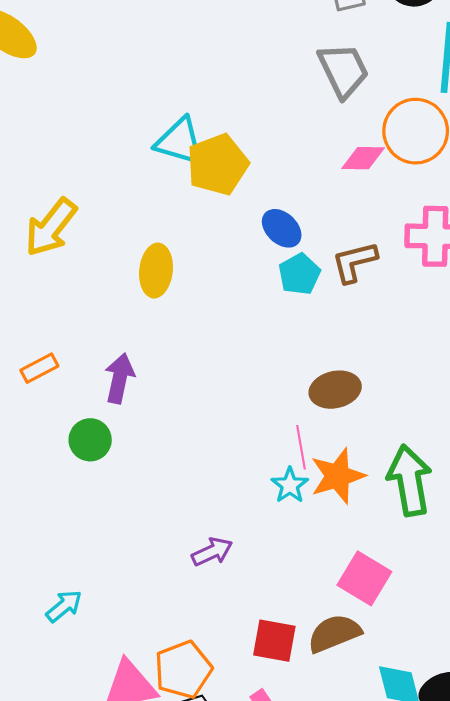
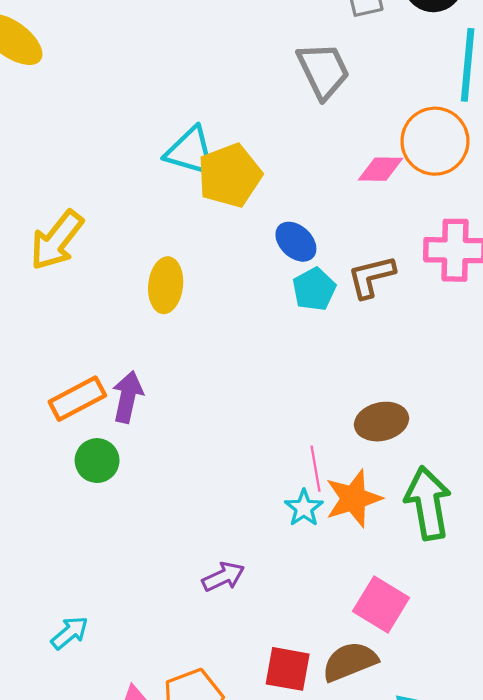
gray trapezoid: (343, 70) -> (323, 71), moved
orange rectangle: (39, 368) -> (77, 399), moved, size x1.4
brown ellipse: (335, 390) -> (381, 422), moved

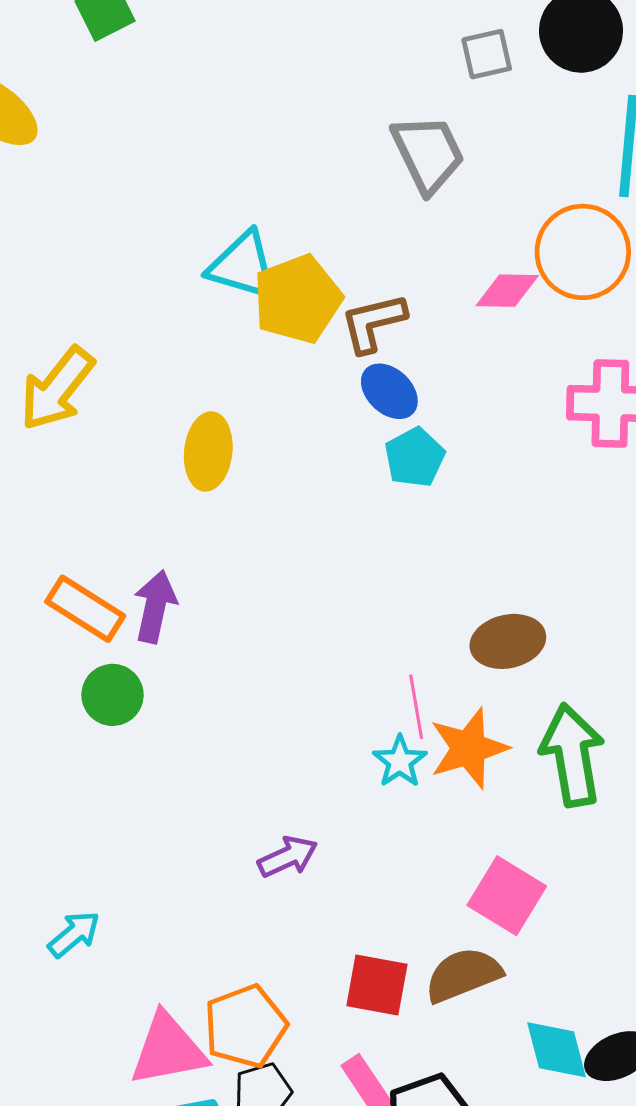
brown L-shape: (371, 277) -> (373, 323), moved
orange rectangle: (77, 399) -> (85, 609), turned 60

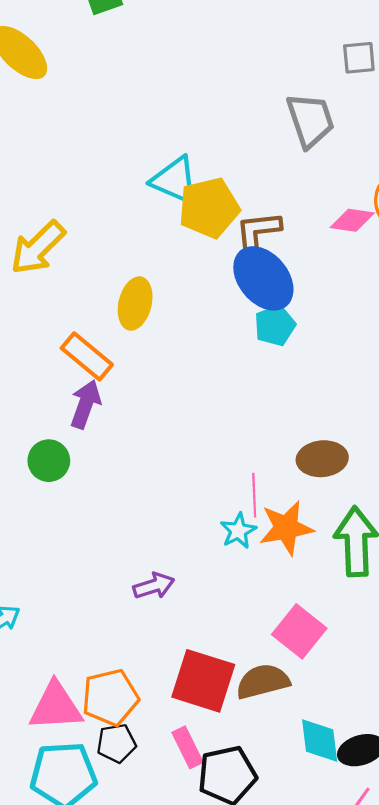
blue ellipse: (389, 391) -> (263, 278), size x1.6
orange rectangle: (85, 609) -> (87, 356), moved
red square: (377, 985) -> (203, 681), size x1.4

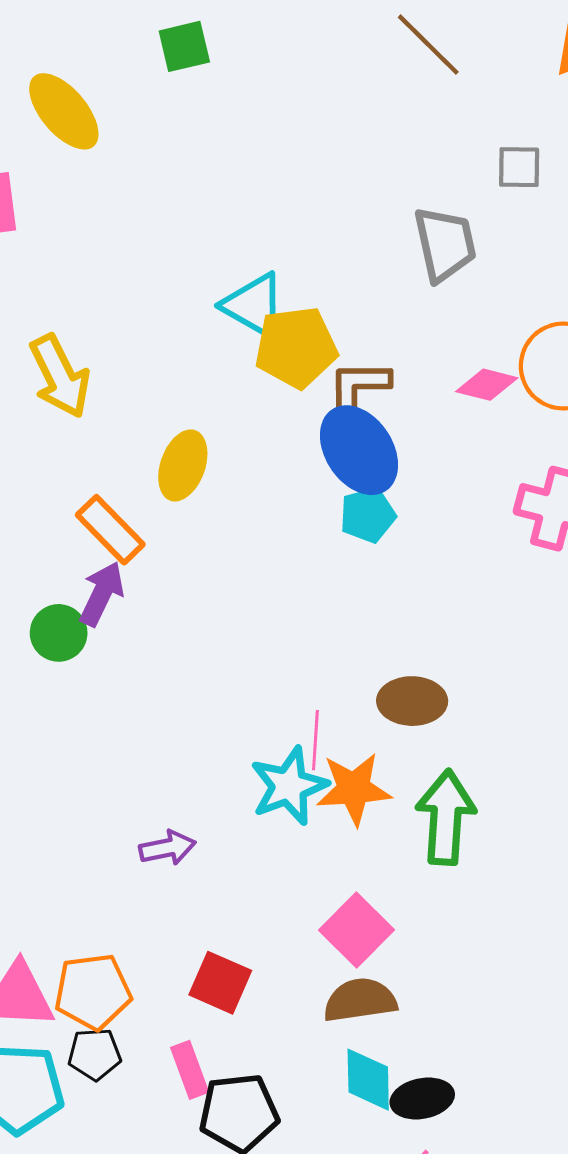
yellow arrow: (38, 248) -> (60, 376), turned -78
green circle: (49, 461) -> (59, 633), moved
cyan star: (238, 531) -> (289, 786), size x1.6
red square: (203, 681) -> (220, 983), size x0.7
brown semicircle: (263, 681) -> (360, 1000), moved

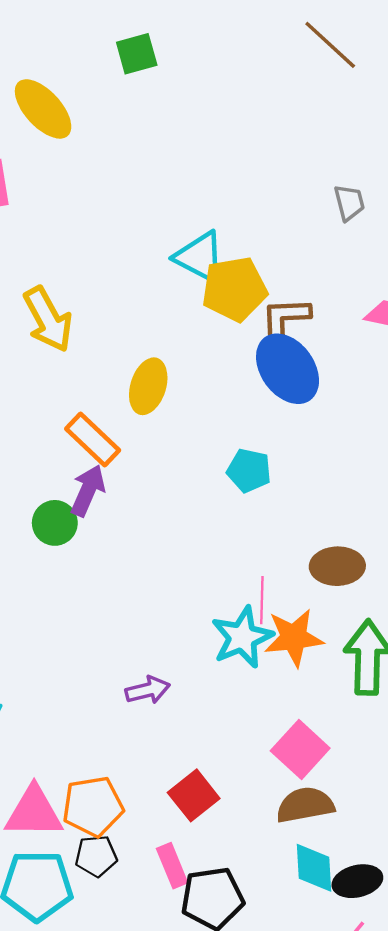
gray trapezoid: (445, 244) -> (349, 203), size x0.6
cyan pentagon: (368, 515) -> (249, 471), moved, turned 30
red square: (220, 983) -> (194, 795), turned 30

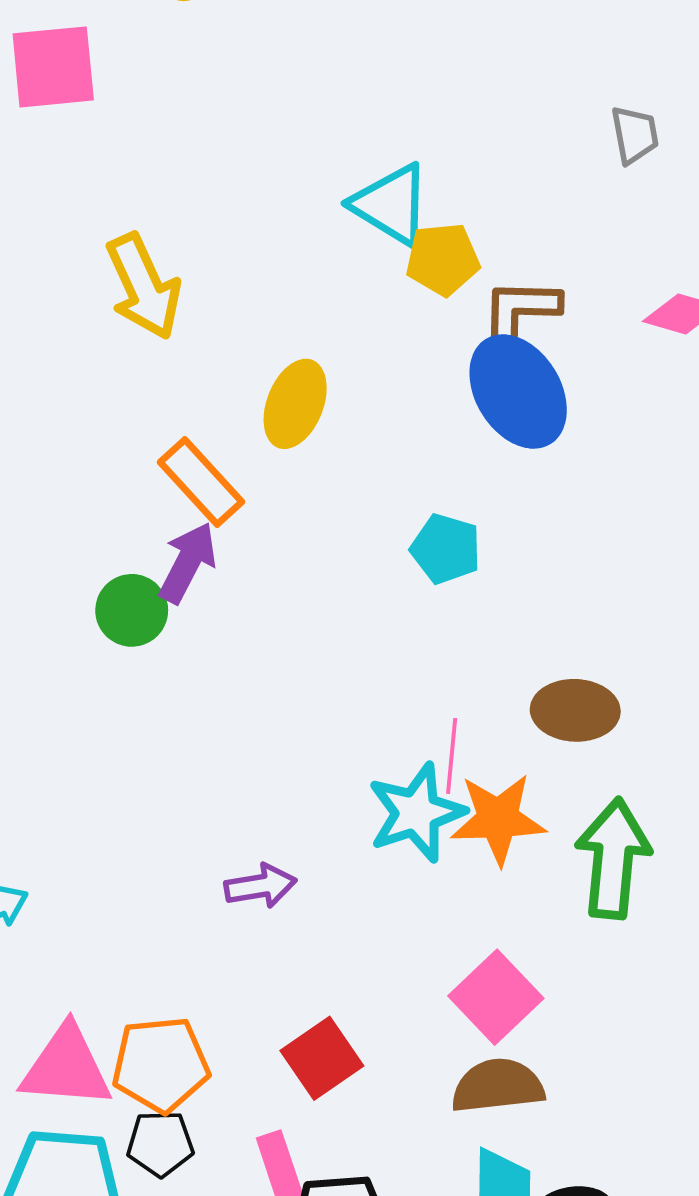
yellow pentagon: (234, 289) -> (443, 259), size x0.7

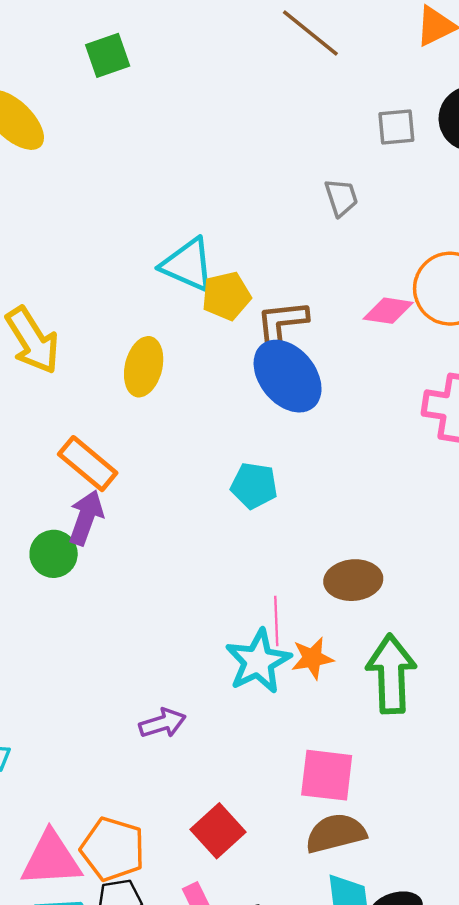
yellow ellipse: (295, 404) -> (144, 367), moved
orange star: (498, 819) -> (312, 658), size x0.7
pink square: (496, 997) -> (327, 775), turned -32
orange pentagon: (161, 1064) -> (113, 849), turned 30

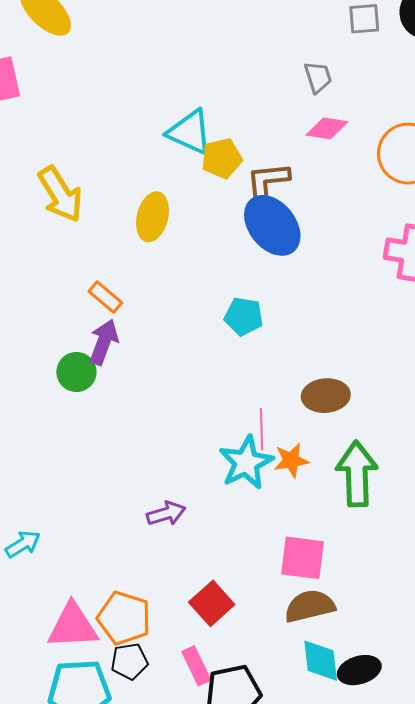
pink diamond: (388, 311) -> (327, 128), moved
orange rectangle: (88, 464) -> (105, 297), size x0.7

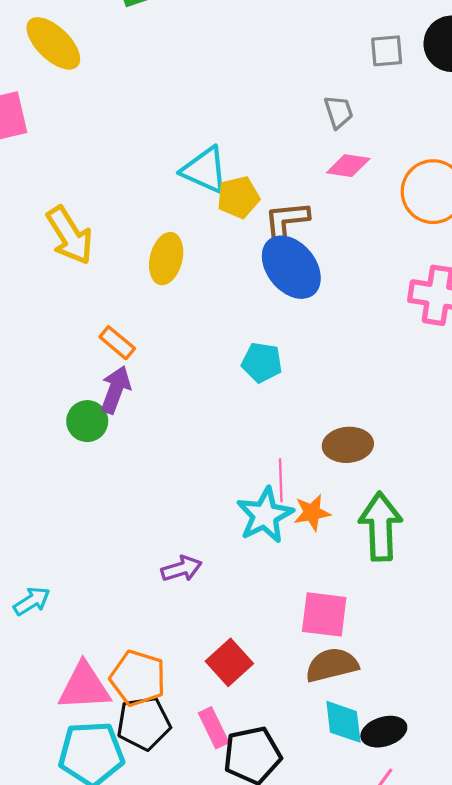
black pentagon: (129, 661) -> (144, 723), size x1.4

